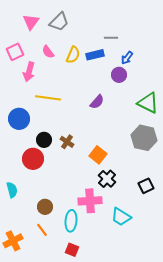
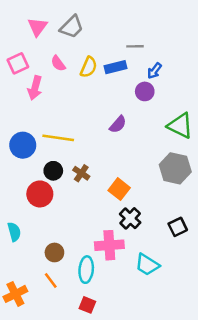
yellow line: (48, 98) -> (58, 138), moved

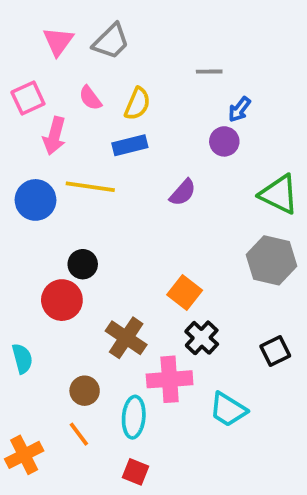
blue rectangle: (115, 67) -> (130, 145), moved
yellow line: (58, 138) -> (90, 187), moved
blue circle: (23, 145) -> (36, 200), moved
brown cross: (81, 173) -> (126, 338), moved, size x1.5

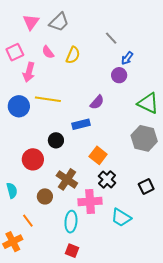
gray line: (209, 72) -> (111, 38), turned 48
blue rectangle: (130, 145) -> (81, 124), moved
black circle: (83, 264) -> (56, 140), moved
brown circle: (85, 391) -> (45, 196), moved
orange line: (79, 434) -> (28, 221), moved

